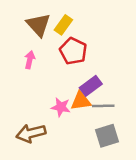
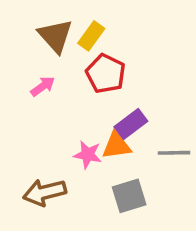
pink arrow: (30, 60) -> (43, 86), turned 42
gray line: (103, 106) -> (174, 153), moved
gray square: (107, 136) -> (129, 196), moved

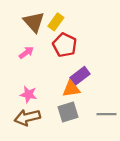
gray line: (174, 153) -> (106, 114), moved
pink star: (88, 155) -> (28, 94), moved
gray square: (129, 196) -> (68, 112), moved

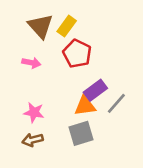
pink arrow: (26, 53) -> (31, 63), turned 48
gray line: (106, 114) -> (116, 103), moved, turned -48
brown arrow: (27, 117) -> (33, 140), size x0.7

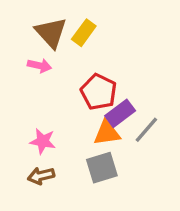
red pentagon: (77, 54) -> (99, 92), moved
pink arrow: (31, 63) -> (39, 66), moved

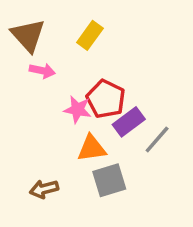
brown triangle: (51, 33) -> (28, 35), moved
orange triangle: (107, 133) -> (92, 148), moved
pink star: (43, 141) -> (78, 110), moved

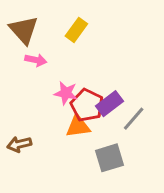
red pentagon: (106, 99) -> (87, 105), moved
gray square: (109, 180) -> (109, 158), moved
brown arrow: (44, 189) -> (19, 144), moved

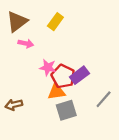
brown triangle: (24, 30) -> (17, 22), turned 35
gray line: (134, 119) -> (104, 99), moved
gray square: (109, 158) -> (66, 110), moved

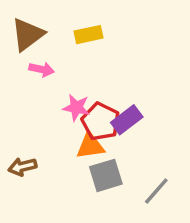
yellow rectangle: (55, 22) -> (88, 35), turned 42
gray line: (104, 99) -> (156, 191), moved

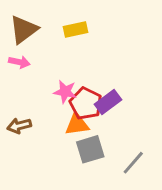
pink arrow: (42, 69) -> (19, 62), moved
brown arrow: (22, 167) -> (19, 126), moved

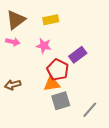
pink star: (65, 92) -> (44, 46), moved
purple rectangle: (108, 102) -> (78, 55), moved

